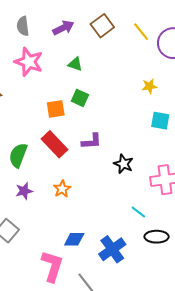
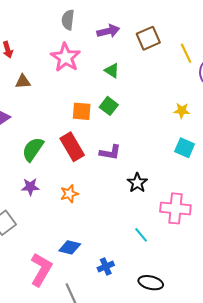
black ellipse: (157, 237) -> (151, 283), moved
blue cross: (112, 249) -> (106, 266), size x0.6

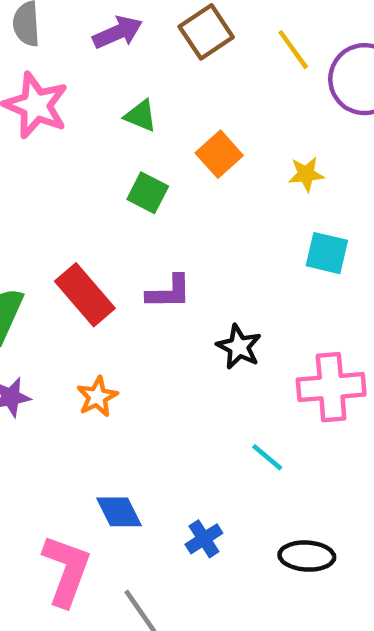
orange square: (82, 111) -> (219, 154), moved, turned -36
blue diamond: (70, 247) -> (119, 512), turned 60

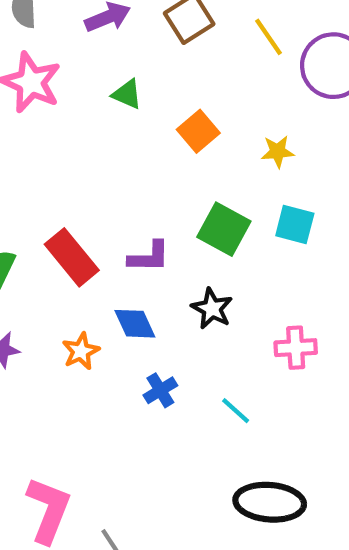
green square: (148, 193) -> (224, 229), moved, size x1.4
pink cross: (331, 387) -> (296, 348), size x0.7
blue diamond: (119, 512) -> (135, 324), moved
blue cross: (204, 539) -> (160, 390), moved
black ellipse: (307, 556) -> (270, 502), size x1.4

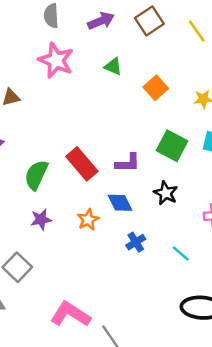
pink L-shape: (49, 510) -> (70, 314), turned -78

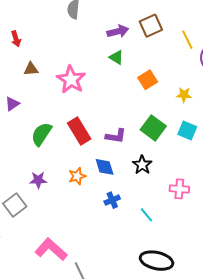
purple arrow: (101, 21) -> (118, 31), moved
pink star: (56, 60) -> (71, 79), moved
purple star: (41, 219) -> (38, 180), moved

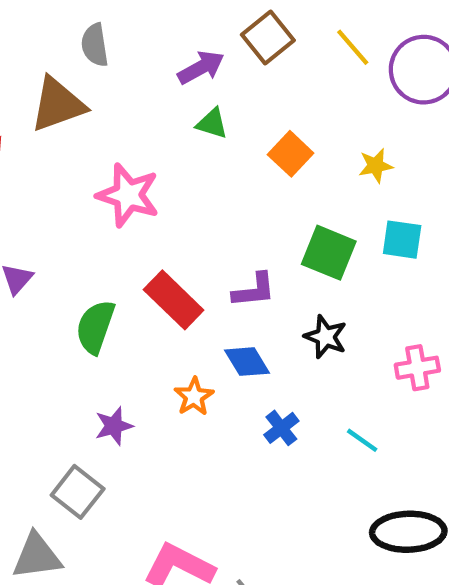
brown triangle: (31, 69) -> (58, 104), moved, size x1.8

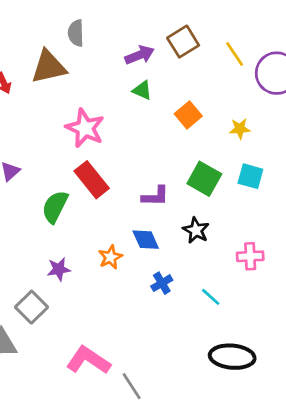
red rectangle: (174, 300) -> (92, 180), moved

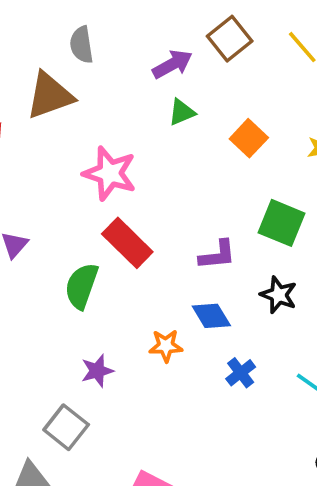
green triangle: (142, 90) -> (182, 112), turned -40
orange star: (110, 257) -> (166, 346), turned 30

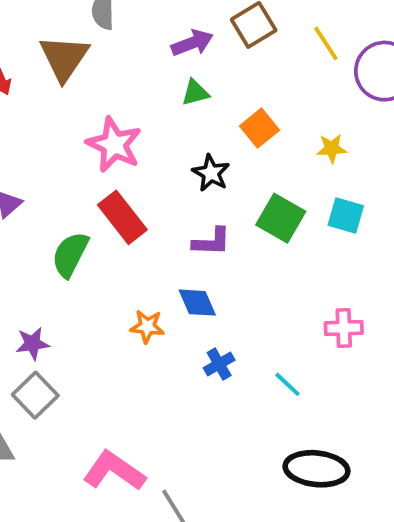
brown triangle: (50, 96) -> (64, 58), turned -44
black star: (279, 295) -> (211, 173), moved
purple star: (97, 371) -> (32, 344), moved

